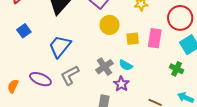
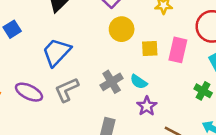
purple star: (121, 84) -> (147, 106), moved

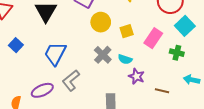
pink rectangle: (178, 50) -> (153, 38), moved, turned 36
gray cross: (112, 82) -> (103, 55), moved
purple ellipse: (29, 92) -> (42, 90), turned -35

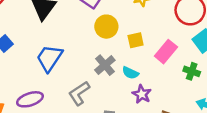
gray L-shape: (71, 81) -> (79, 93), moved

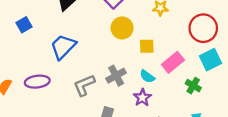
gray cross: (105, 65) -> (116, 76), moved
cyan semicircle: (130, 73) -> (147, 76), moved

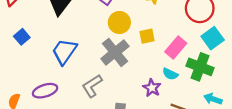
gray cross: (116, 76) -> (115, 52), moved, size x1.4
cyan semicircle: (147, 76) -> (170, 74), moved
green cross: (193, 86) -> (200, 67), size x1.6

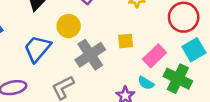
yellow circle: (119, 22) -> (69, 26), moved

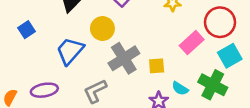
yellow square: (126, 41) -> (157, 66), moved
pink rectangle: (155, 56) -> (192, 43), moved

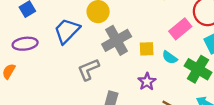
cyan semicircle: (180, 88) -> (170, 57), moved
purple ellipse: (44, 90) -> (25, 44), moved

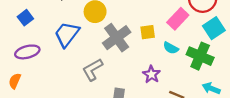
yellow square: (147, 49) -> (148, 32), moved

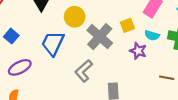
purple star: (151, 74) -> (138, 51), moved

